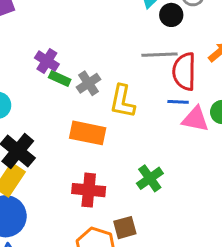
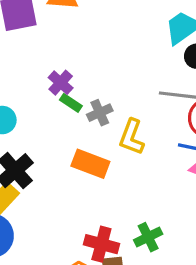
green cross: (150, 178) -> (148, 237), moved
red cross: (89, 190) -> (101, 244), moved

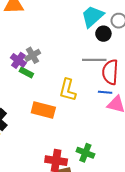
gray cross: (100, 113) -> (33, 55), moved
green cross: (148, 237) -> (85, 153), turned -36

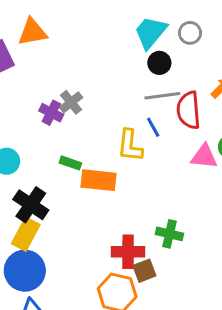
black circle: (103, 34) -> (159, 63), moved
green rectangle: (26, 72) -> (70, 163), moved
blue line: (105, 92) -> (153, 127), moved, turned 64

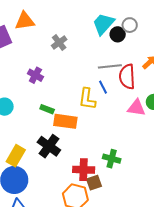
black circle: (159, 63) -> (118, 34), moved
gray cross: (71, 102) -> (59, 43), moved
black cross: (31, 205) -> (49, 146), moved

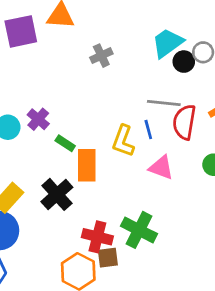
purple cross: (35, 75) -> (38, 119), moved
pink triangle: (136, 108) -> (161, 168), moved
orange rectangle: (65, 121) -> (87, 165), turned 70
green cross: (112, 159) -> (139, 230), size x1.4

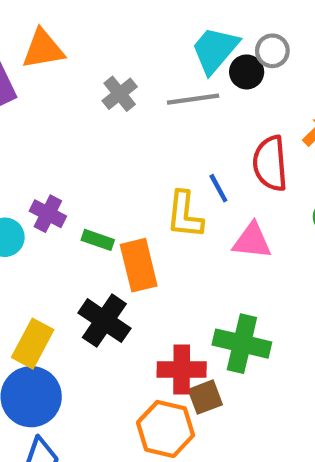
gray line: (164, 103) -> (193, 99), moved

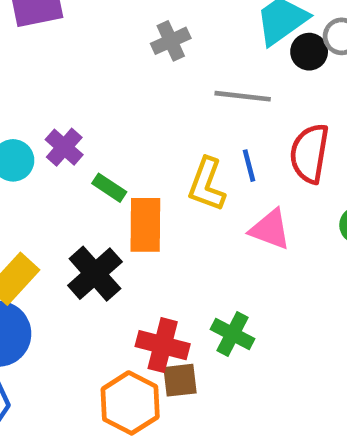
gray line: (193, 99) -> (243, 96), moved
green cross: (242, 344) -> (232, 334), size x0.7

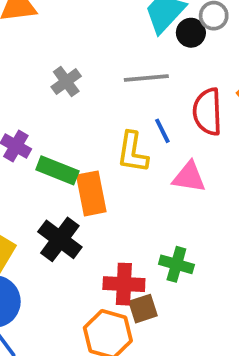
gray cross: (171, 41) -> (66, 82), moved
green rectangle: (109, 188) -> (57, 170), size x1.5

